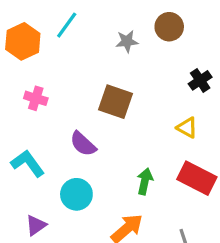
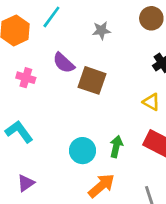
brown circle: (169, 27) -> (151, 18), moved
purple semicircle: (83, 144) -> (64, 63), moved
cyan circle: (76, 194) -> (83, 151), moved

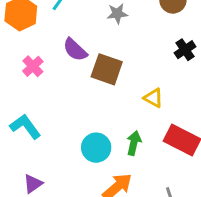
pink cross: (26, 78) -> (33, 66), turned 30
yellow triangle: (151, 102) -> (153, 98), moved

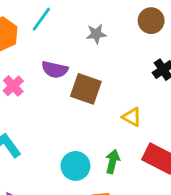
purple semicircle: (75, 50) -> (55, 70), turned -30

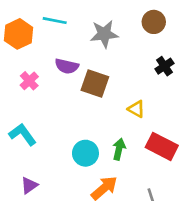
cyan line: (41, 19) -> (55, 21), turned 65
gray star: (96, 34) -> (104, 34), size x1.5

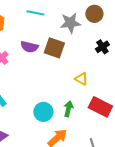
cyan line: (55, 21) -> (35, 13), moved
gray star: (104, 34) -> (70, 23), moved
brown square: (95, 84) -> (54, 48), moved

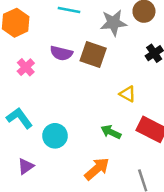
green arrow: (68, 109) -> (111, 132), turned -77
cyan circle: (43, 112) -> (55, 136), moved

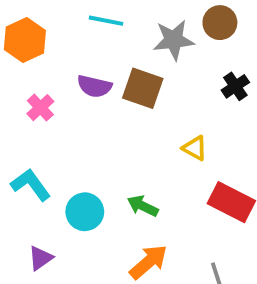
green arrow: (111, 132) -> (143, 206), moved

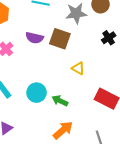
yellow triangle: (195, 148) -> (78, 68), moved
cyan circle: (85, 212) -> (37, 93), moved

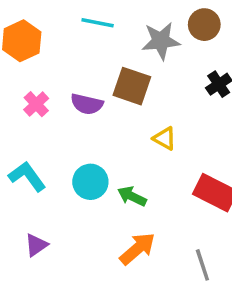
purple semicircle: (35, 38) -> (87, 104), moved

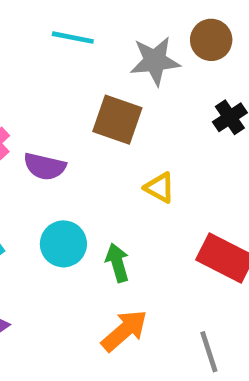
purple semicircle: (87, 104) -> (45, 167), moved
green arrow: (132, 196) -> (117, 263), turned 48

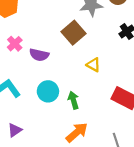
brown square: (117, 120) -> (73, 33), turned 30

